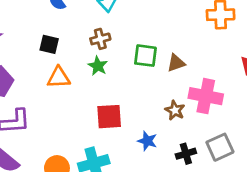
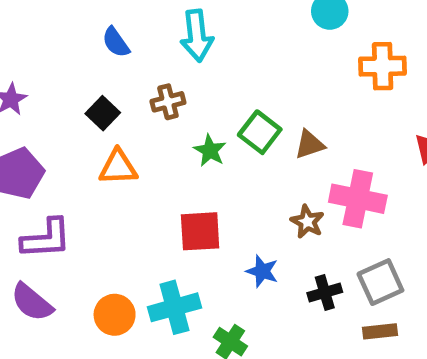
brown cross: (100, 39) -> (168, 102), moved
black square: (49, 44) -> (103, 113), turned 30
green square: (145, 56) -> (260, 132), turned 30
green star: (98, 66) -> (210, 151), moved

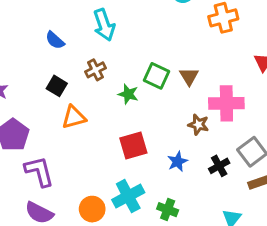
brown triangle: (310, 144) -> (189, 76), turned -30
purple L-shape: (46, 239) -> (39, 171), turned -88
blue star: (262, 271) -> (177, 162), turned -30

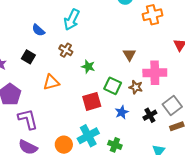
cyan arrow: (104, 25) -> (72, 20), turned 45
brown cross: (95, 70) -> (66, 50), turned -32
green square: (156, 76) -> (113, 86), moved
black square: (57, 86) -> (28, 57), moved

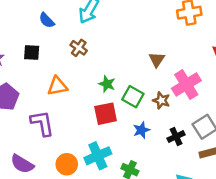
black square: (28, 57) -> (32, 52), turned -32
green star: (88, 67) -> (107, 84), moved
pink cross: (155, 73) -> (186, 85), turned -35
purple L-shape: (28, 119) -> (42, 123), moved

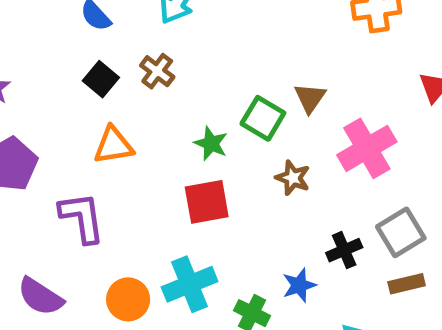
black square: (32, 52) -> (101, 79), moved, turned 35
green square: (133, 97) -> (263, 118), moved
brown star: (161, 100) -> (293, 178), moved
blue star: (141, 130) -> (299, 285), moved

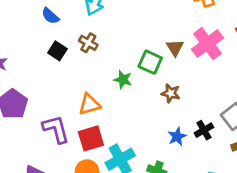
orange triangle: (113, 145) -> (89, 104), moved
pink cross: (367, 148) -> (207, 44), moved
red square: (207, 202) -> (91, 138), moved
blue star: (299, 285) -> (177, 137), moved

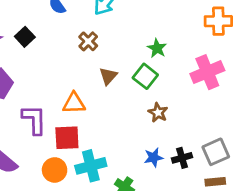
brown triangle: (175, 48) -> (108, 76), moved
black square: (57, 51) -> (25, 37), moved
green star: (123, 80) -> (157, 48), moved

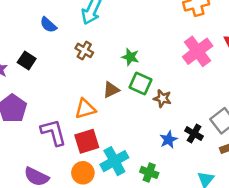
green star: (157, 48) -> (130, 57), moved
brown triangle: (108, 76) -> (111, 90), moved, turned 36
green square: (145, 76) -> (140, 83), moved
black cross: (182, 158) -> (194, 134), turned -30

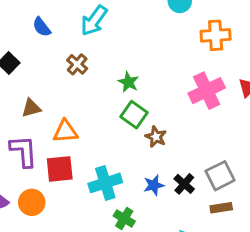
brown triangle: (111, 90) -> (31, 108), moved
cyan cross: (114, 161) -> (105, 183), moved
orange circle: (83, 173) -> (32, 202), moved

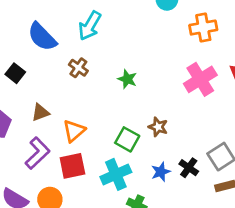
blue semicircle: (42, 27) -> (42, 37), size x1.6
green square: (134, 115) -> (127, 139), moved
orange triangle: (65, 131) -> (74, 131), turned -30
purple L-shape: (24, 151) -> (37, 153), turned 56

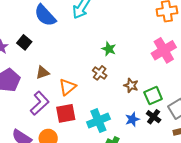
brown cross: (78, 68) -> (100, 73), moved
green square: (127, 139) -> (153, 96), moved, turned 36

